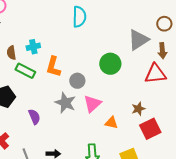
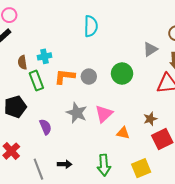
gray triangle: (138, 40) -> (150, 49), size x0.7
orange L-shape: (53, 67) -> (65, 77), turned 80
green rectangle: (25, 71) -> (36, 81), turned 42
gray circle: (77, 81) -> (89, 77), moved

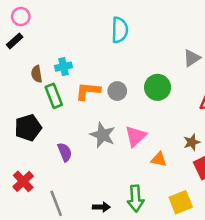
black arrow: (65, 164) -> (101, 207), moved

